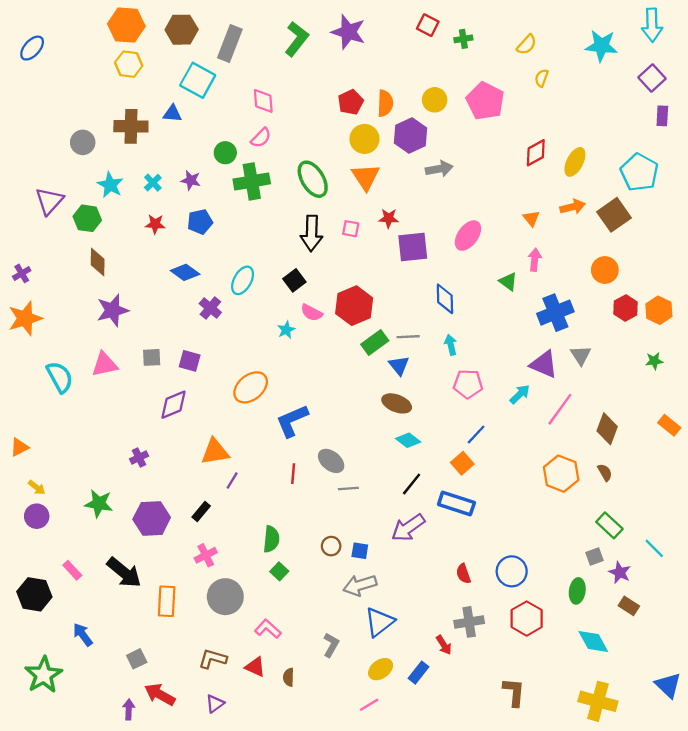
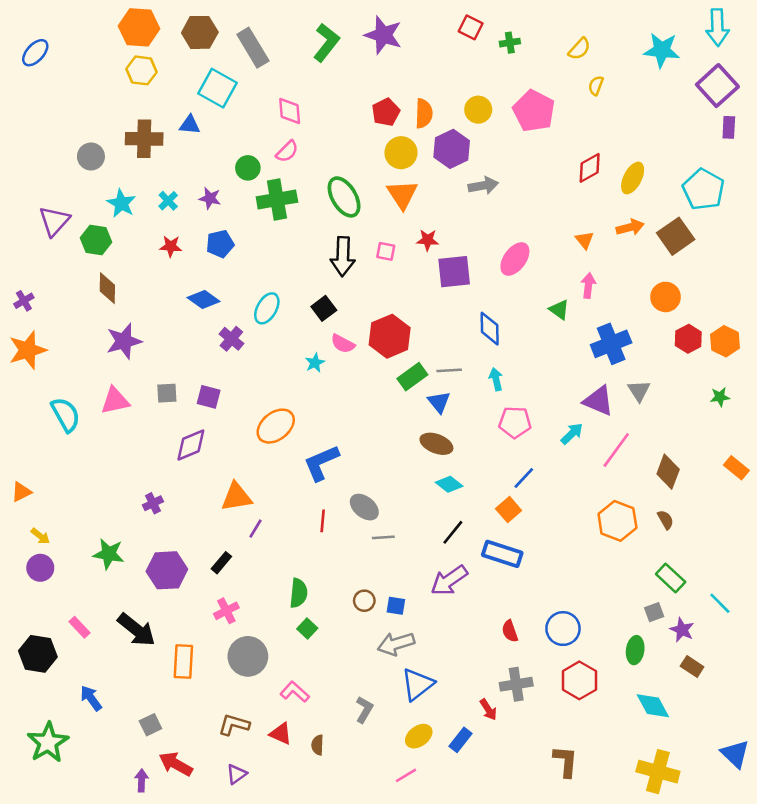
gray rectangle: (230, 43) -> (253, 48), turned -52
purple square: (652, 78) -> (717, 86), size x1.4

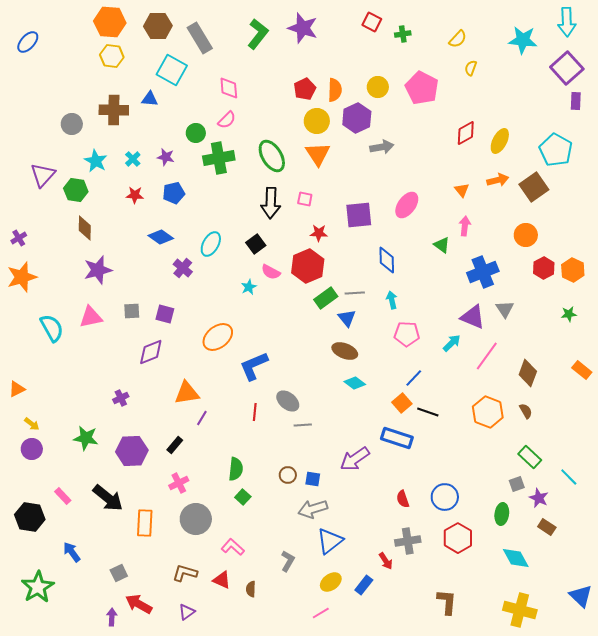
red star: (428, 240) -> (319, 233), moved
black line: (453, 532) -> (428, 412), moved, turned 70

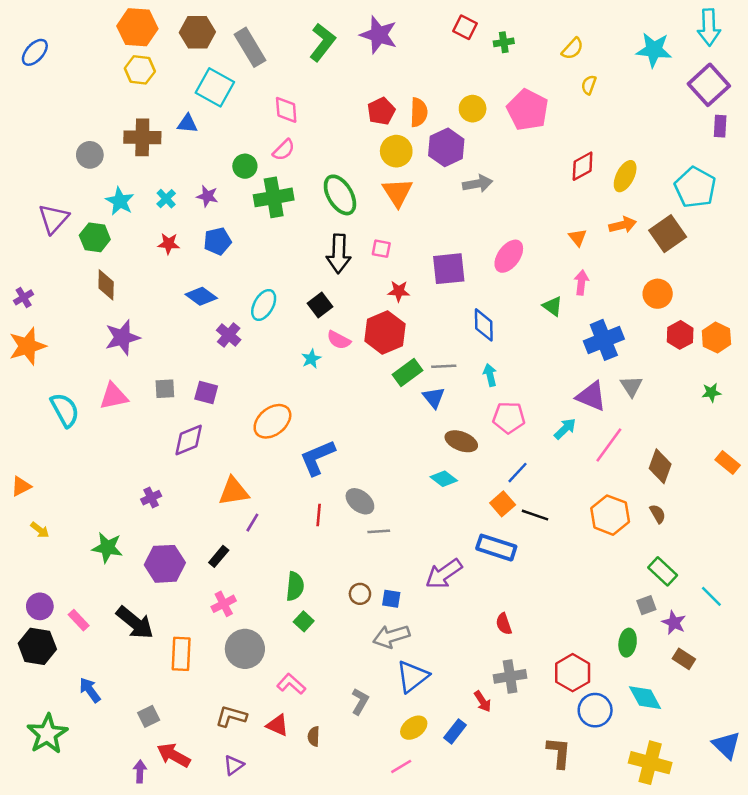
brown ellipse: (345, 351) -> (461, 441), moved
purple circle: (32, 449) -> (40, 606), moved
blue circle: (445, 497) -> (595, 710), moved

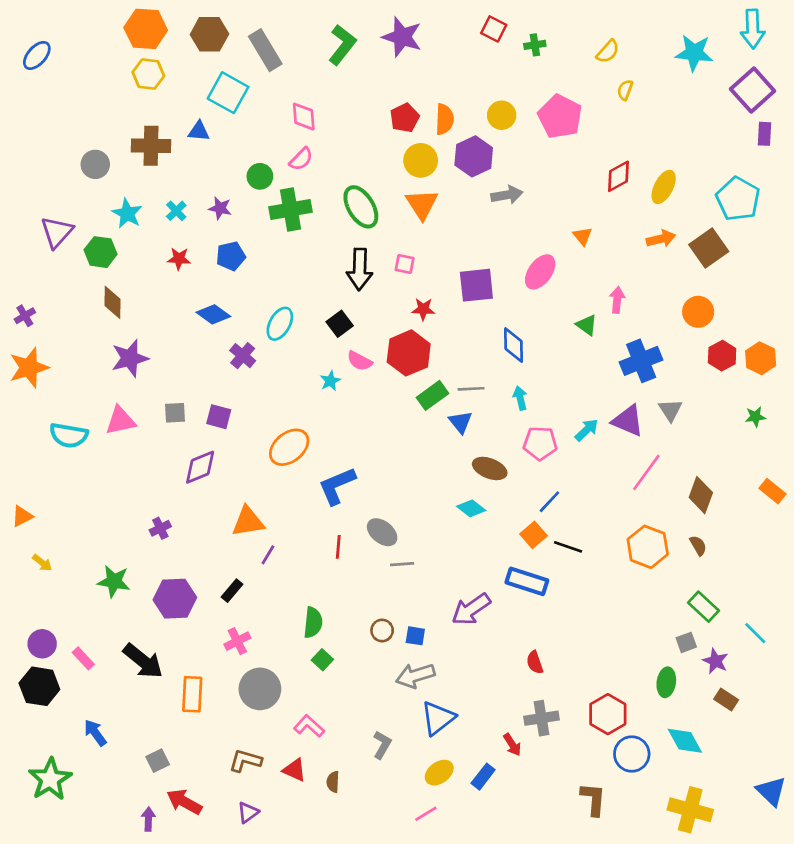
orange triangle: (578, 237) -> (583, 236), moved
cyan semicircle: (65, 410) -> (69, 435), turned 129
cyan arrow: (565, 429) -> (587, 430), moved

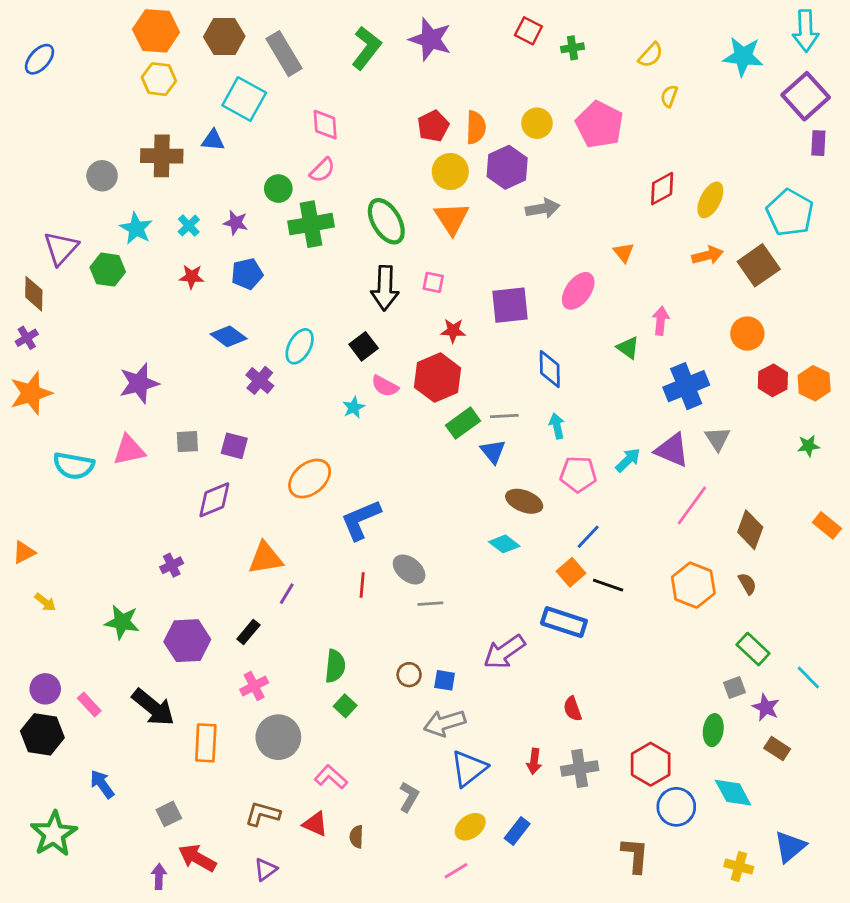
brown diamond: (113, 302) -> (34, 294), moved
red arrow: (512, 745) -> (534, 761), moved, turned 40
blue triangle: (771, 791) -> (790, 847), moved, turned 36
yellow cross: (690, 810) -> (739, 867), size x0.6

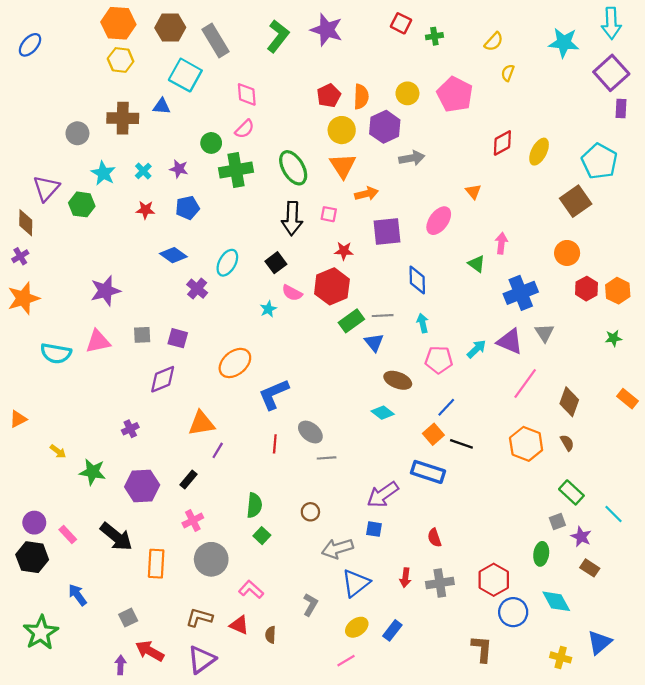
orange arrow: (708, 255) -> (366, 194), moved
yellow arrow: (45, 602) -> (58, 451), moved
blue square: (445, 680) -> (374, 529), moved
purple triangle: (266, 869) -> (201, 660), size x1.6

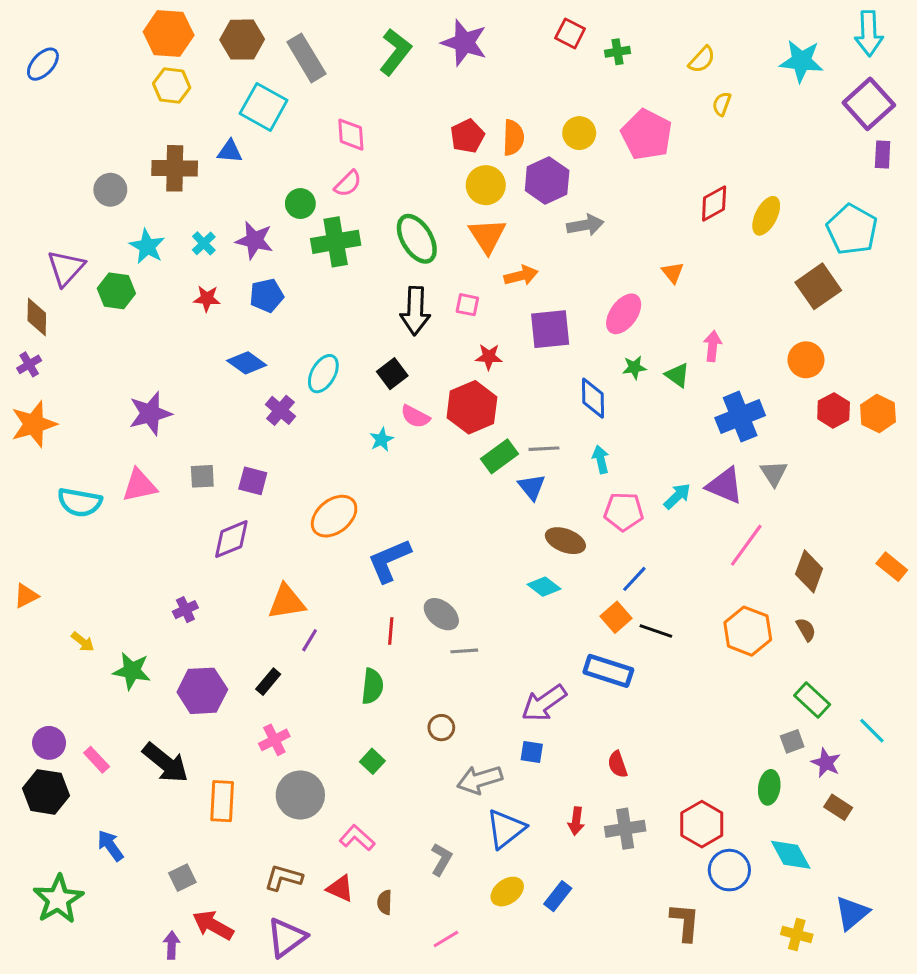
purple star: (179, 169) -> (254, 240), size x1.4
green star: (613, 338) -> (634, 367), moved
green semicircle: (254, 505) -> (372, 686), moved
pink line: (346, 661) -> (446, 939), moved

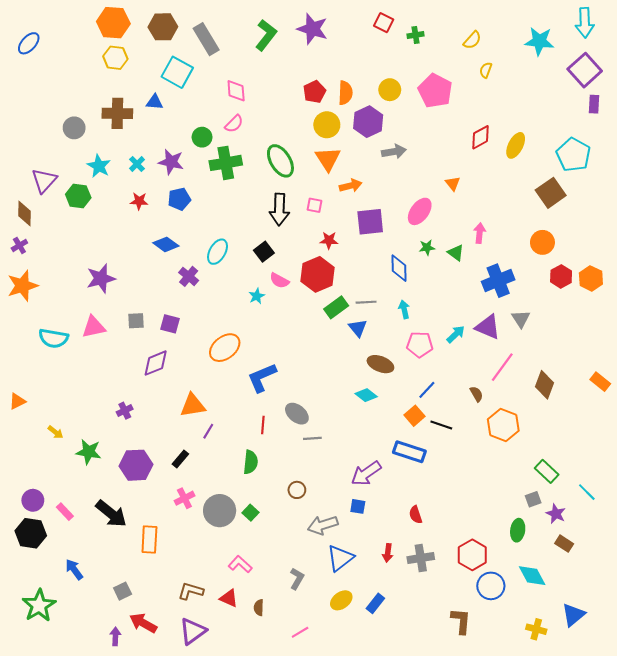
brown semicircle: (806, 630) -> (476, 394), moved
gray circle: (300, 795) -> (220, 511), moved

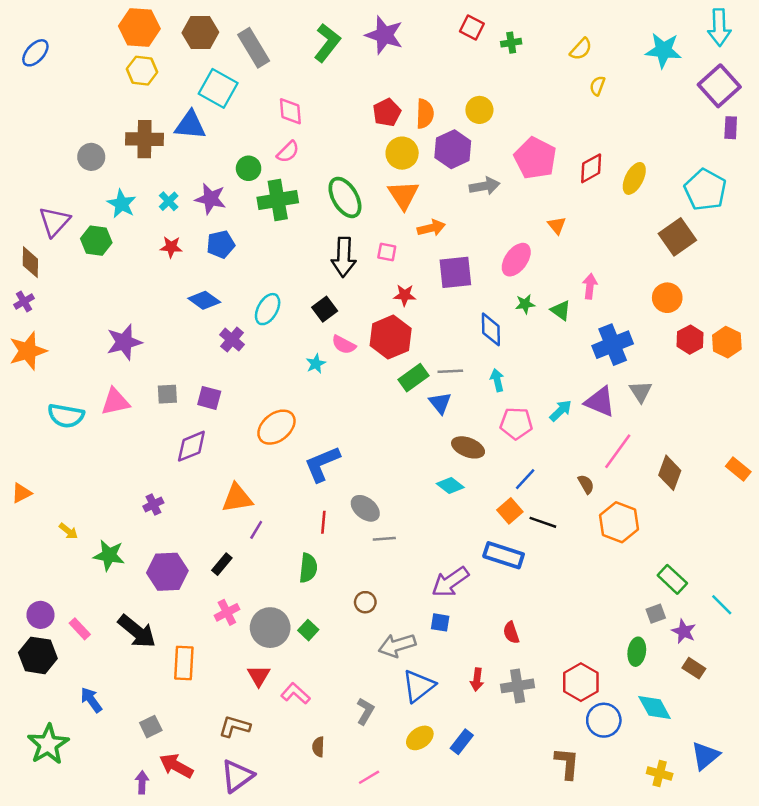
pink pentagon: (435, 91) -> (535, 158), moved
blue triangle: (155, 102) -> (190, 125), size x1.5
red triangle: (229, 598) -> (259, 676), moved, turned 36

